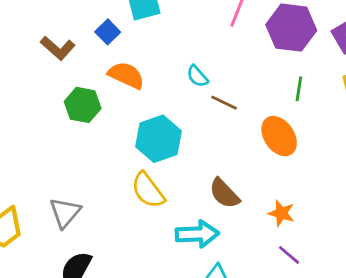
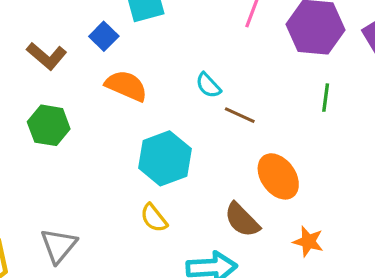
green hexagon: (83, 105) -> (49, 125), moved
orange ellipse: (279, 136) -> (278, 176), moved
yellow semicircle: (148, 190) -> (154, 218), size x0.7

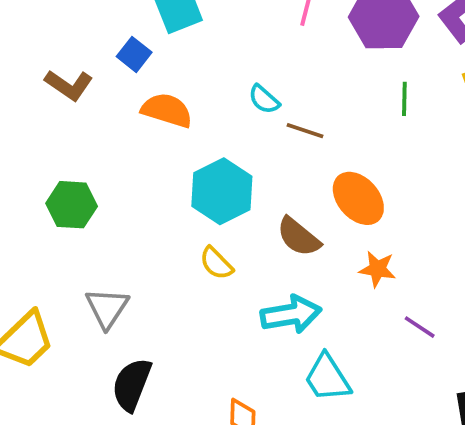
green hexagon: (49, 125) -> (72, 205), moved
brown semicircle: (242, 220) -> (299, 237), moved
orange star: (308, 241) -> (377, 269), moved

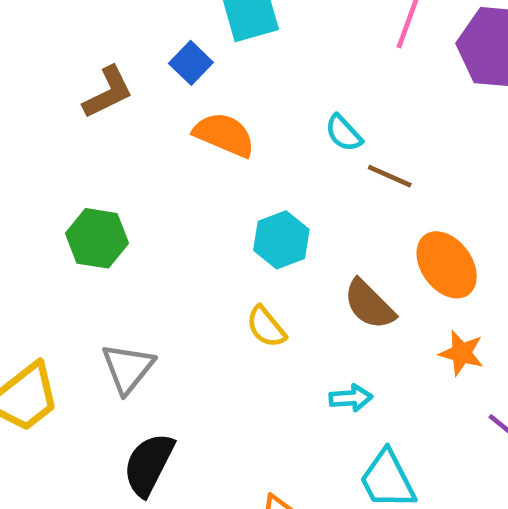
brown L-shape: (69, 85) -> (108, 92), turned -66
cyan hexagon: (222, 191) -> (281, 240), size x0.7
cyan arrow: (291, 314) -> (351, 398), size x0.6

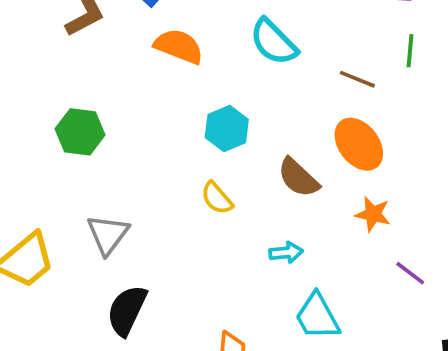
cyan semicircle: (344, 133) -> (274, 42), size x1.6
brown line: (390, 176) -> (357, 79), moved

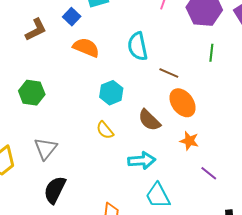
cyan semicircle: (274, 42) -> (138, 46), turned 32
brown line: (357, 79) -> (169, 73), moved
cyan arrow: (286, 253) -> (142, 161), size x1.5

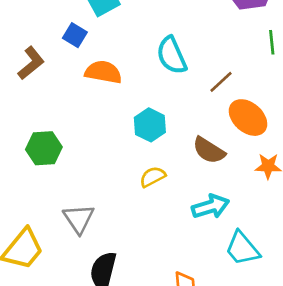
brown line: (169, 73) -> (221, 82), turned -54
yellow semicircle: (105, 130) -> (153, 177), turned 114

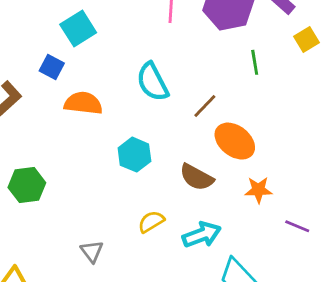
yellow semicircle: (153, 177) -> (151, 222), moved
gray triangle: (79, 219) -> (92, 251), moved, size x0.7

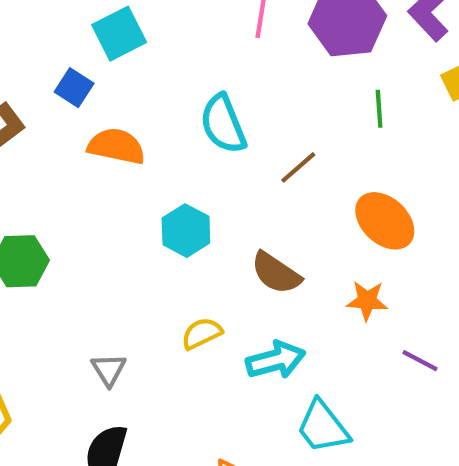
orange ellipse: (235, 141) -> (385, 221), moved

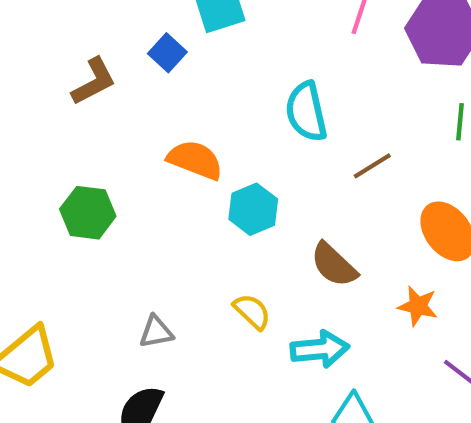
orange semicircle: (116, 146) -> (195, 160), moved
yellow semicircle: (202, 333) -> (252, 312), turned 60
gray triangle: (109, 370) -> (156, 332), turned 42

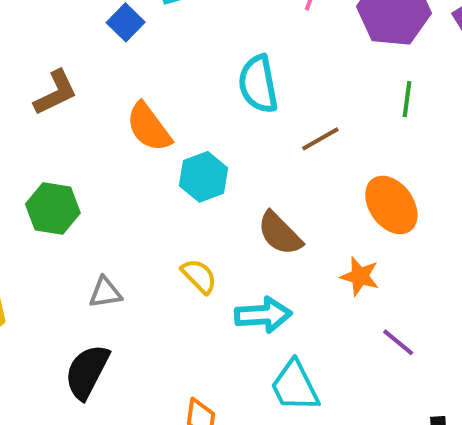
brown L-shape: (94, 81) -> (55, 93), moved
orange semicircle: (195, 160) -> (149, 127), turned -150
green hexagon: (88, 213) -> (53, 208), moved

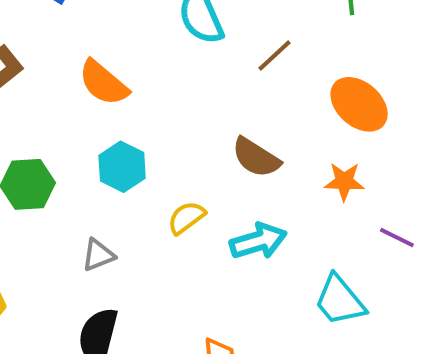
cyan hexagon: (204, 177) -> (122, 167), moved
yellow semicircle: (199, 276) -> (186, 218), turned -69
cyan trapezoid: (295, 386) -> (340, 300), moved

